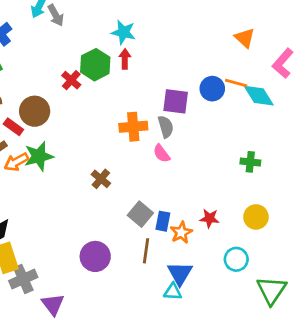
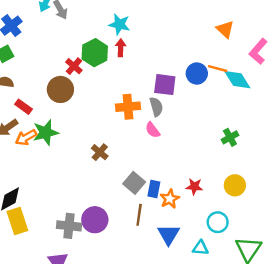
brown circle: (35, 111) -> (60, 89), moved
green cross: (250, 162) -> (230, 137), turned -35
gray cross: (23, 279) -> (69, 226), moved, turned 30
cyan triangle: (173, 292) -> (200, 248), moved

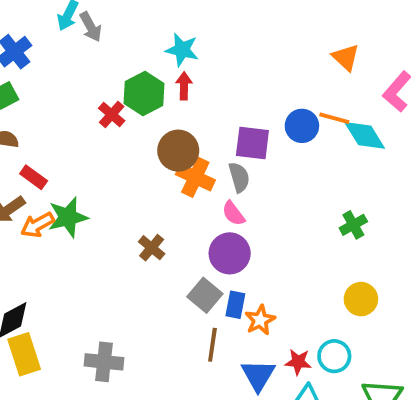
brown circle: (60, 89) -> (178, 151), moved
orange cross: (128, 107) -> (195, 177), turned 30
red star: (194, 187) -> (298, 362), moved
purple circle: (95, 220) -> (230, 253), moved

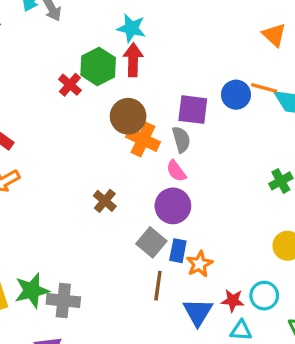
red arrow: (184, 86) -> (133, 60), size x1.4
green star: (68, 217) -> (32, 291), moved

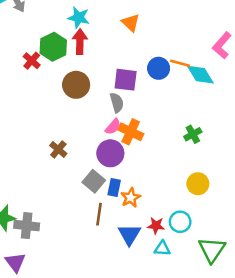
orange triangle: (274, 35) -> (131, 23), moved
orange cross: (143, 139) -> (131, 132), moved
pink semicircle: (176, 171) -> (113, 127), turned -102

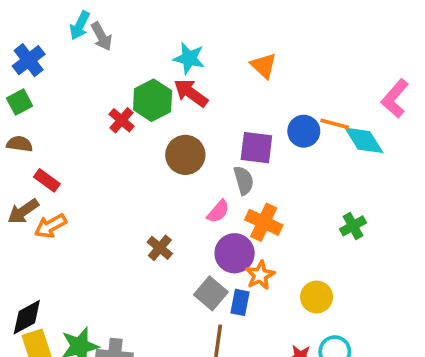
red arrow: (80, 42) -> (191, 93), turned -55
pink semicircle: (113, 127) -> (218, 211), moved
yellow circle: (198, 184) -> (317, 297), moved
orange star: (131, 198) -> (260, 275), moved

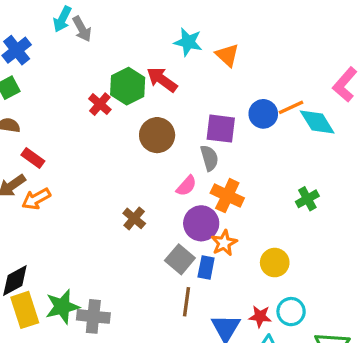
cyan star: (189, 58) -> (188, 42), moved
orange line: (335, 124) -> (291, 107), turned -40

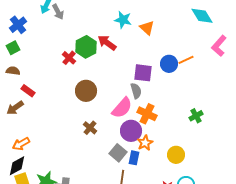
cyan diamond: (317, 122) -> (202, 16), moved
brown circle: (157, 135) -> (86, 91), moved
pink semicircle: (186, 186) -> (122, 108), size x1.6
orange arrow: (36, 199) -> (21, 144), moved

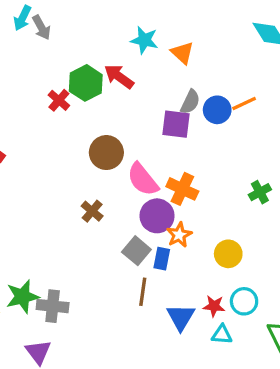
brown circle: (86, 91) -> (106, 153), moved
gray semicircle: (136, 91) -> (190, 102), moved, turned 42
pink semicircle: (122, 108) -> (143, 179), turned 100

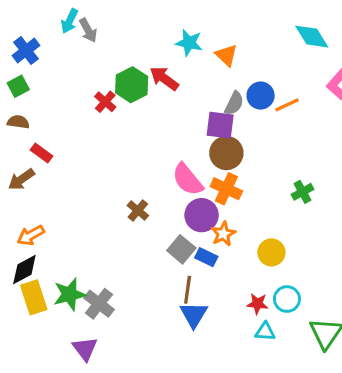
blue circle: (217, 110) -> (261, 96), moved
brown circle: (106, 153) -> (226, 153), moved
blue rectangle: (162, 259) -> (206, 257), turned -75
gray cross: (53, 306) -> (99, 304), turned 32
blue triangle: (181, 317) -> (194, 315), moved

